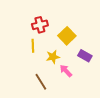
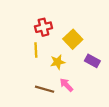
pink arrow: (66, 71) -> (66, 85), moved
brown line: (41, 82) -> (45, 89), turned -42

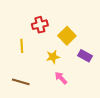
yellow line: (36, 50) -> (22, 46), moved
brown line: (45, 89) -> (21, 82), moved

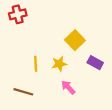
red cross: (40, 25) -> (18, 14), moved
yellow line: (22, 46) -> (36, 64), moved

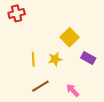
pink arrow: (68, 87) -> (73, 90), moved
brown line: (23, 92) -> (40, 86), moved, turned -48

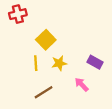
yellow square: (70, 37) -> (46, 40), moved
pink arrow: (73, 90) -> (82, 84), moved

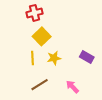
red cross: (18, 14) -> (34, 13), moved
pink arrow: (82, 84) -> (72, 87), moved

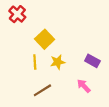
red cross: (34, 13) -> (17, 14), moved, turned -35
pink arrow: (72, 87) -> (84, 86), moved

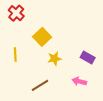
yellow line: (35, 62) -> (15, 54), moved
pink arrow: (84, 86) -> (79, 81), turned -32

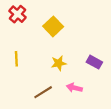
yellow square: (42, 37) -> (53, 26), moved
pink arrow: (79, 81) -> (74, 88), moved

